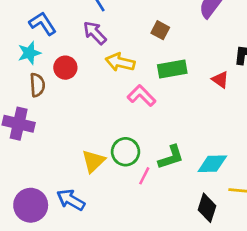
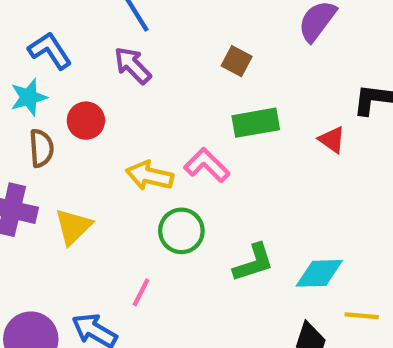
yellow arrow: (120, 62) -> (150, 176), moved
green circle: (126, 152) -> (181, 231), moved
yellow triangle: (93, 161) -> (73, 227), moved
pink line: (144, 176) -> (141, 292), moved

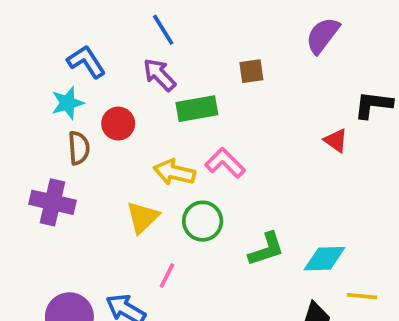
brown square: (237, 61) -> (251, 71), turned -36
green rectangle: (256, 123) -> (197, 109), moved
yellow triangle: (73, 227) -> (143, 217), moved

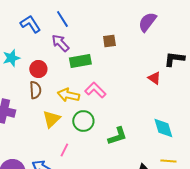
blue L-shape: (86, 62) -> (30, 24), moved
brown semicircle: (79, 148) -> (35, 90), moved
cyan diamond: (324, 259) -> (163, 128), moved, turned 75

